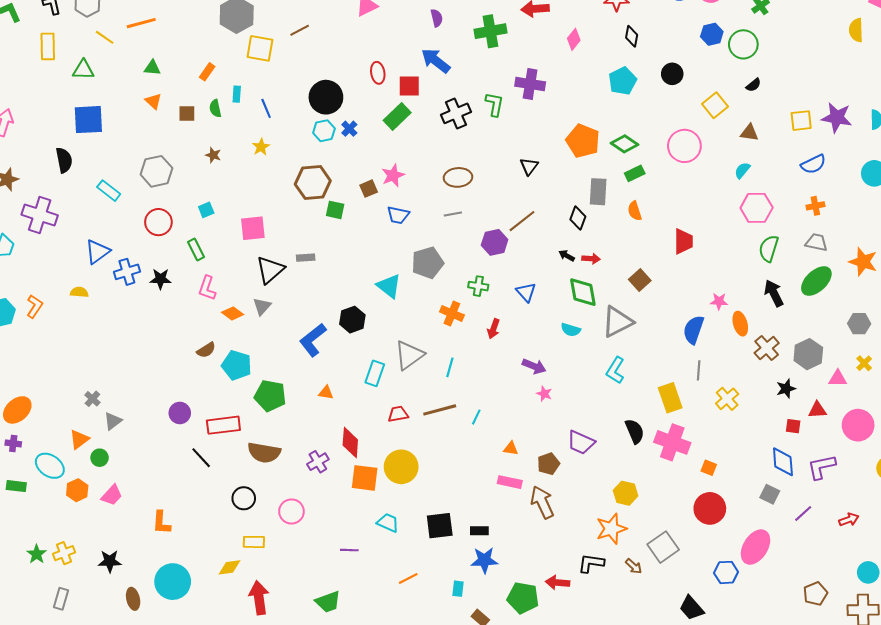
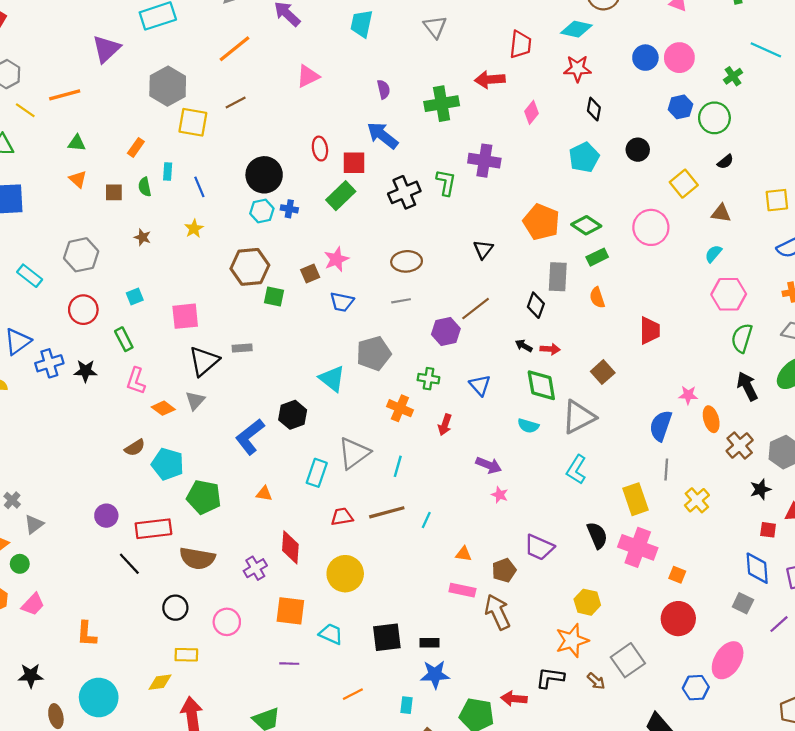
blue cross: (349, 129) -> (289, 209), turned -35
orange square: (365, 478) -> (290, 611), moved

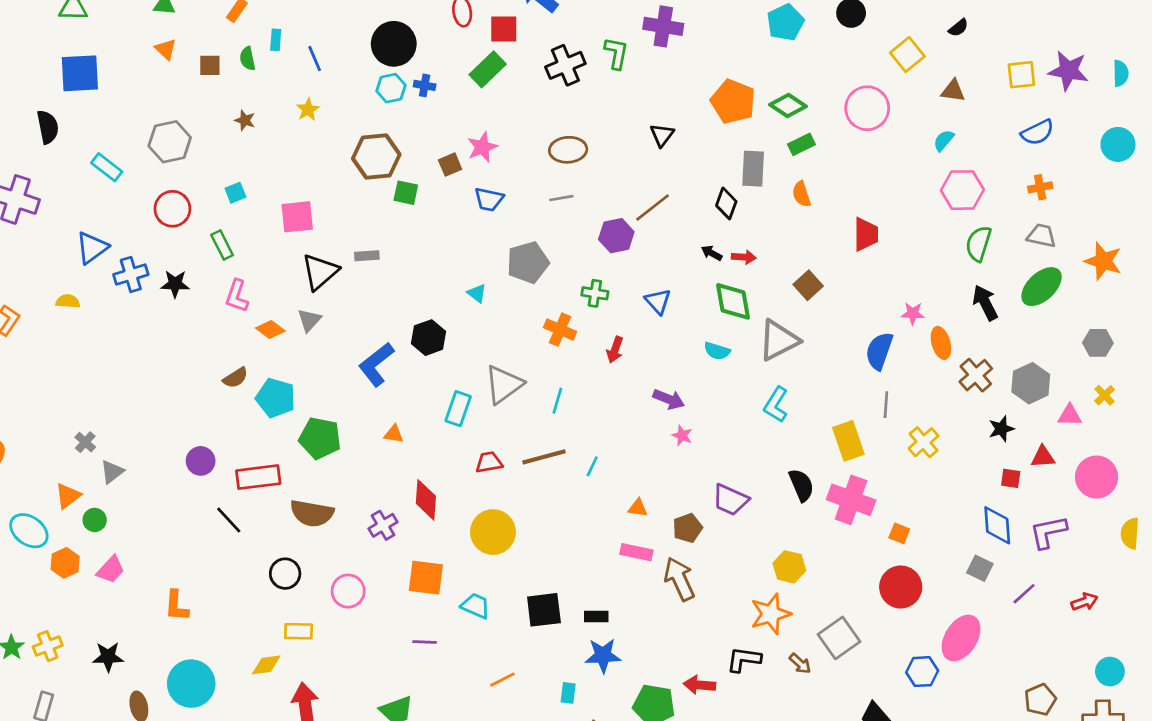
cyan triangle: (332, 379) -> (477, 293), size x0.6

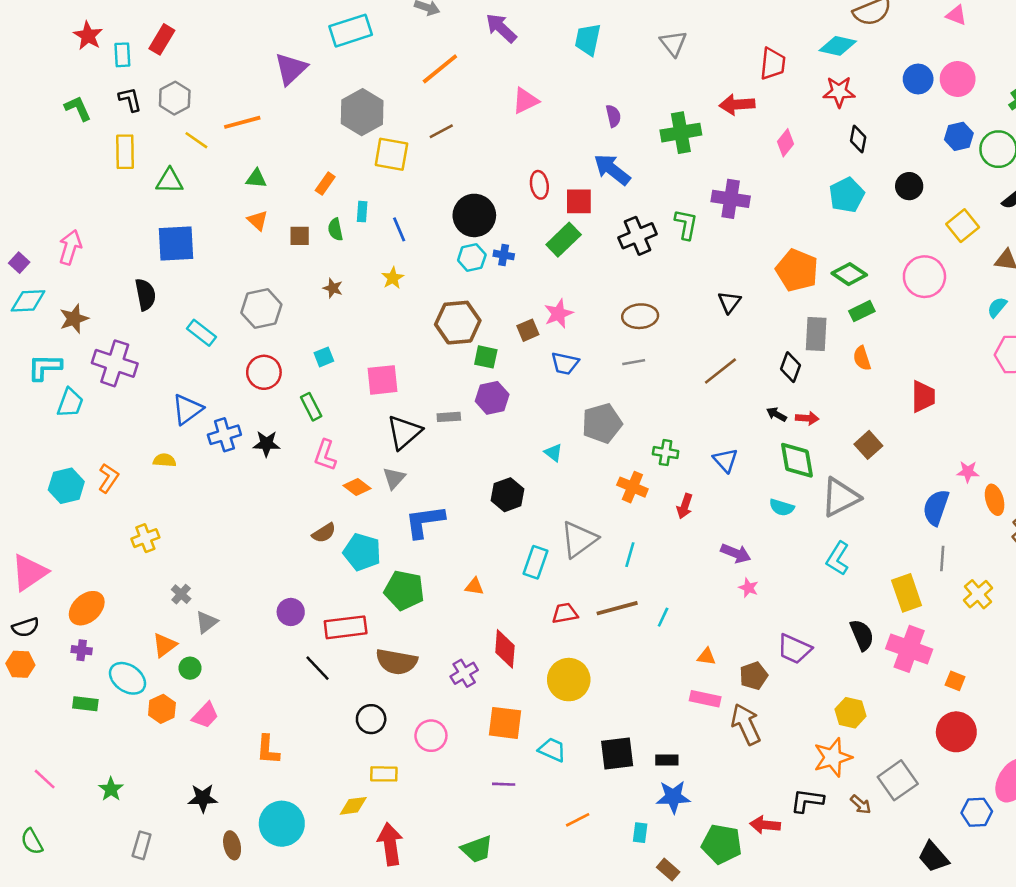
purple hexagon: (616, 236) -> (492, 398), moved
blue L-shape: (376, 364) -> (425, 521), moved, turned 30
yellow cross: (48, 646) -> (145, 538), moved

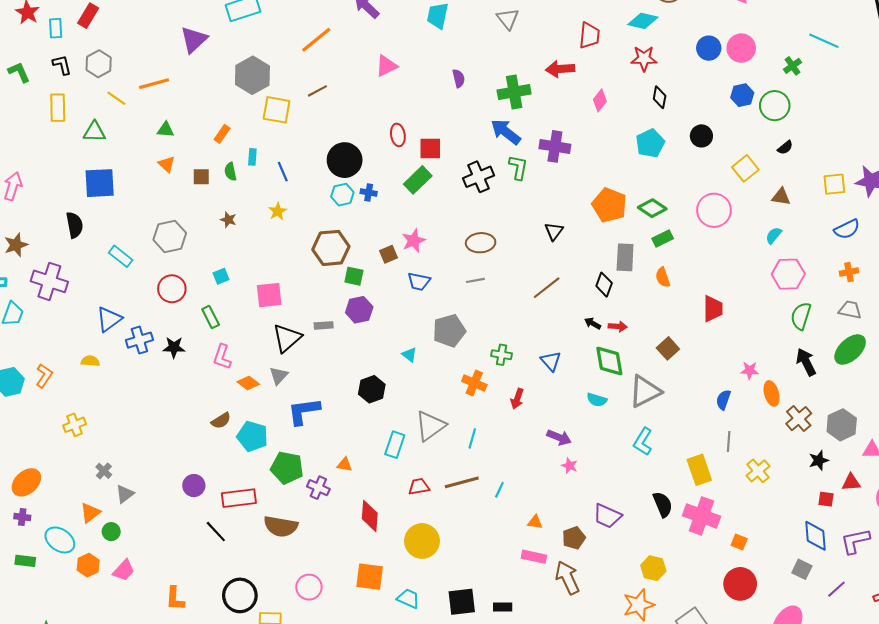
blue arrow: (612, 170) -> (506, 132), moved
blue semicircle: (936, 507) -> (723, 400), size x0.7
purple cross: (464, 673) -> (318, 488), moved, turned -35
black circle: (371, 719) -> (240, 595), moved, size x1.4

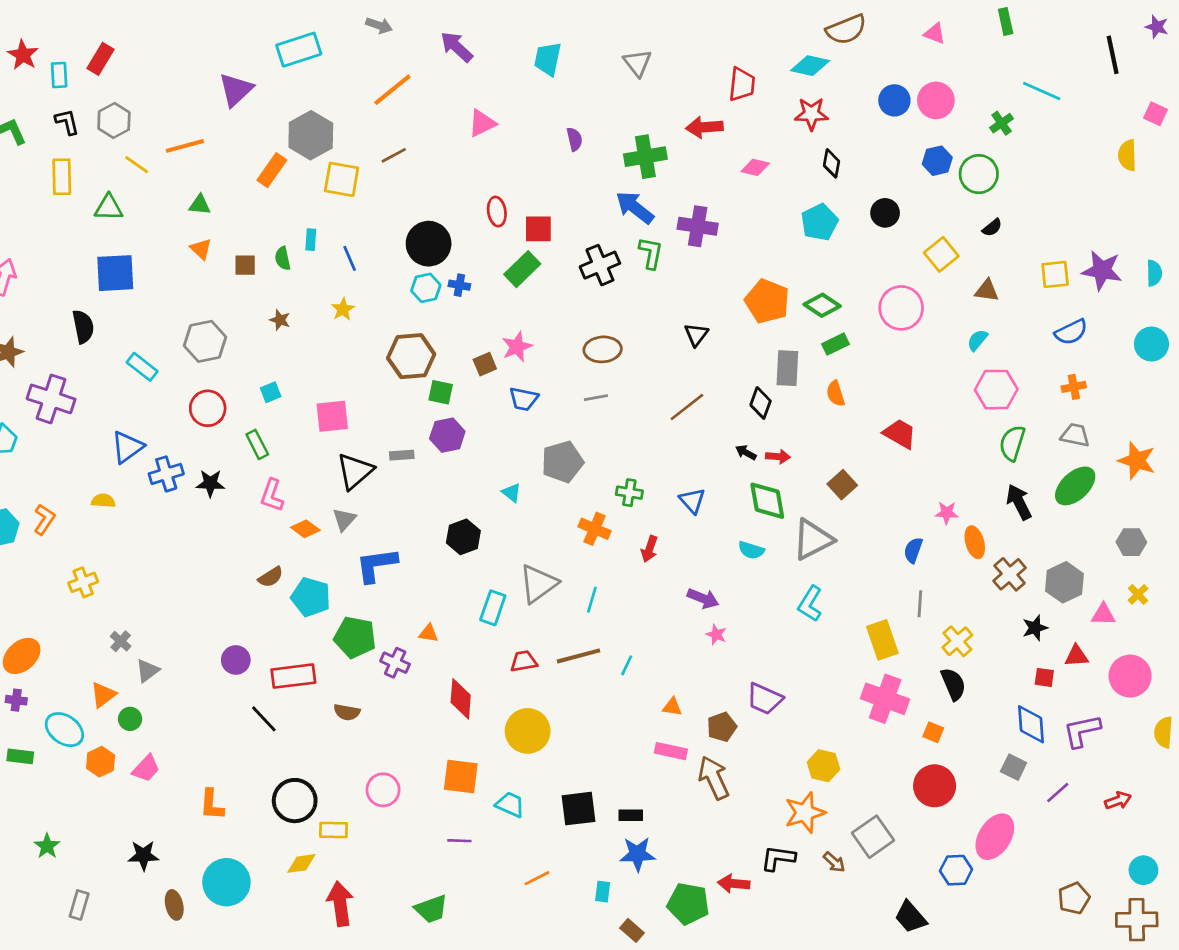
pink diamond: (600, 100) -> (755, 167), turned 65
orange rectangle: (222, 134) -> (272, 170), moved, size x1.4
red trapezoid: (713, 309) -> (900, 434), turned -60
black semicircle: (663, 504) -> (953, 684), moved
brown semicircle: (281, 526) -> (347, 712), size x0.6

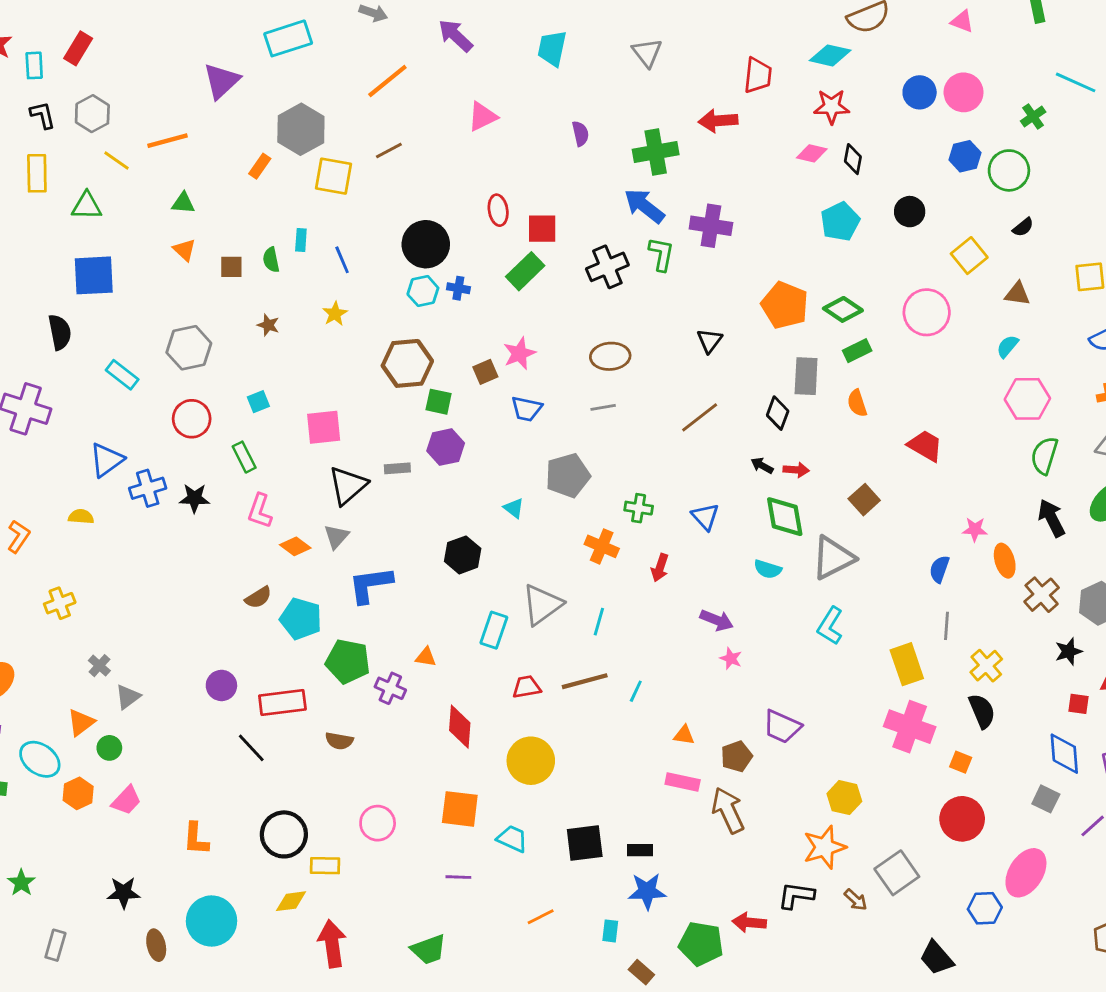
pink diamond: (755, 167) -> (812, 153), moved
orange rectangle: (272, 170) -> (260, 166), size x0.7

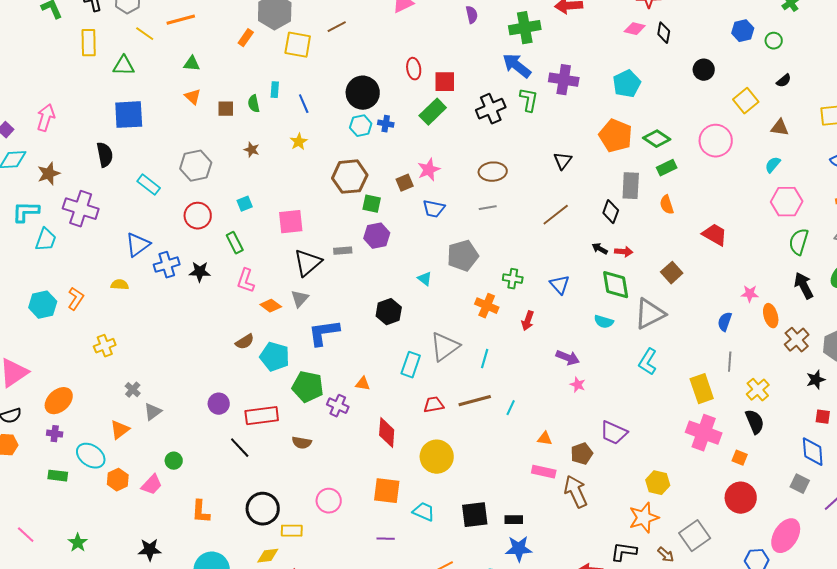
green circle: (1009, 170) -> (774, 41), size x0.6
cyan pentagon: (840, 221) -> (627, 84), moved
green circle: (109, 748) -> (174, 461), moved

